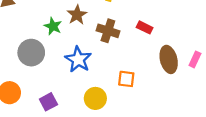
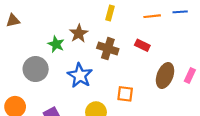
brown ellipse: (169, 59) -> (165, 75), turned 35

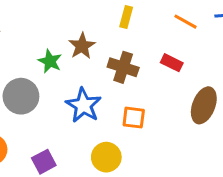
orange line: (152, 16) -> (186, 22), turned 35
orange square: (125, 94) -> (134, 118), moved

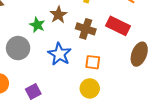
red rectangle: (172, 63) -> (118, 26), size x1.6
yellow circle: (106, 157) -> (90, 88), moved

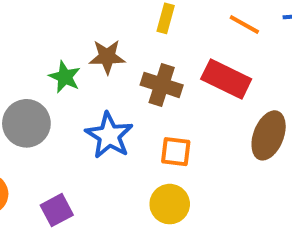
brown star: (58, 15) -> (107, 57), turned 30

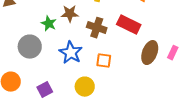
yellow circle: (170, 204) -> (85, 87), moved

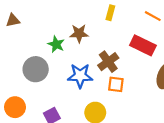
brown cross: (97, 28) -> (108, 62), moved, turned 36
blue star: (71, 53) -> (80, 76), turned -30

